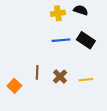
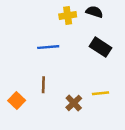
blue line: (61, 40) -> (48, 47), moved
brown cross: (60, 76) -> (74, 103), moved

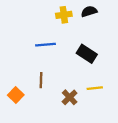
black semicircle: (94, 12) -> (89, 11), turned -35
black rectangle: (100, 47) -> (87, 54), moved

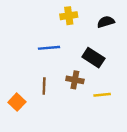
black semicircle: (89, 11) -> (106, 22), moved
brown cross: (70, 97) -> (75, 80), moved, turned -35

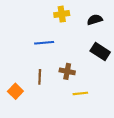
black rectangle: (93, 58) -> (100, 52), moved
yellow line: (102, 95) -> (80, 93), moved

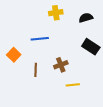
brown cross: (67, 71) -> (61, 65), turned -32
orange square: (15, 91) -> (14, 55), moved

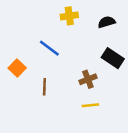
blue line: (40, 39) -> (49, 48), turned 42
brown cross: (61, 65) -> (88, 79), moved

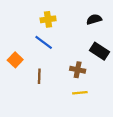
yellow cross: (69, 16) -> (48, 19), moved
brown cross: (88, 79) -> (78, 70), turned 32

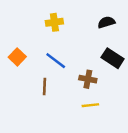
blue line: (44, 42) -> (56, 61), moved
orange square: (15, 60) -> (17, 57), moved

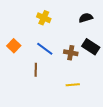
yellow cross: (54, 22) -> (44, 18), turned 32
brown cross: (88, 79) -> (71, 53), moved

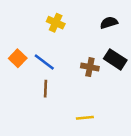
blue line: (45, 49) -> (44, 62), moved
yellow line: (73, 85) -> (85, 118), moved

